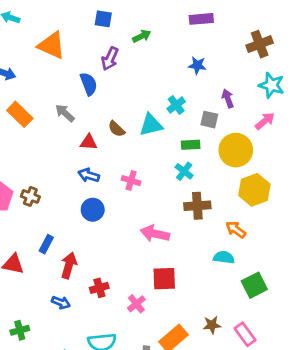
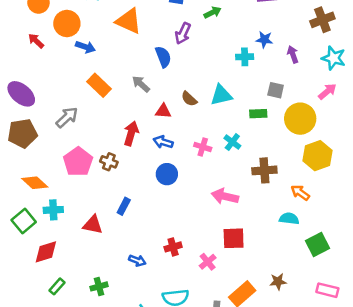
purple arrow: (228, 98) -> (293, 54), moved
cyan cross: (176, 105) -> (245, 57), moved, turned 35
cyan cross: (184, 171) -> (232, 142), moved
red arrow: (69, 265) -> (131, 133), moved
pink rectangle: (245, 334) -> (327, 290), moved, turned -40

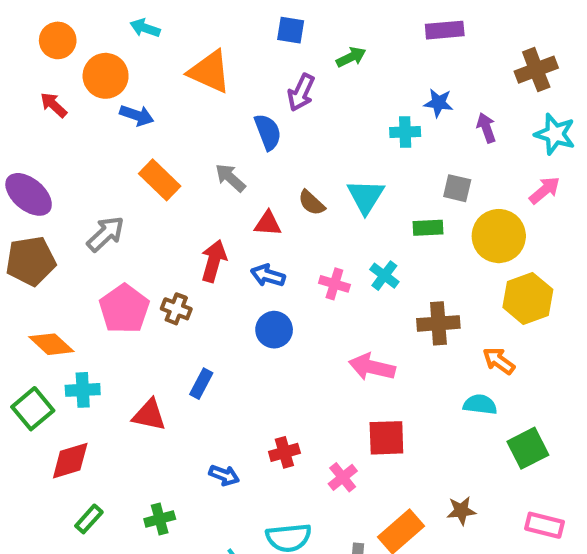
cyan triangle: (221, 95) -> (366, 196), turned -45

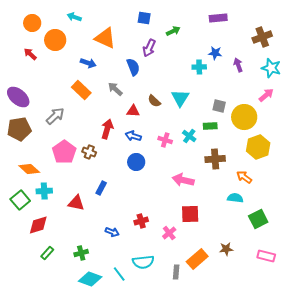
blue arrow: (137, 115) -> (88, 63), moved
gray square: (457, 188) -> (219, 106), moved
green rectangle: (428, 228) -> (210, 126), moved

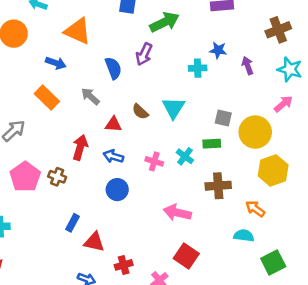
green arrow: (173, 31) -> (164, 22), size x1.6
purple arrow: (149, 48) -> (144, 54), moved
red triangle: (76, 203) -> (94, 242), moved
red square: (190, 214) -> (186, 256), turned 36

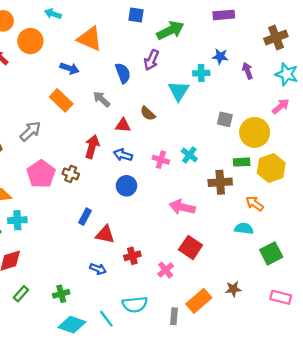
cyan triangle: (173, 108) -> (179, 91), moved
green rectangle: (212, 144) -> (242, 162), moved

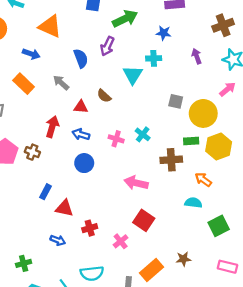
blue star: (220, 56) -> (164, 33), moved

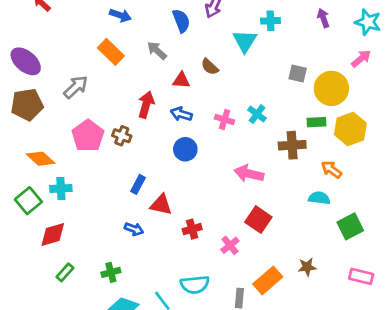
blue arrow: (58, 240) -> (134, 229), moved

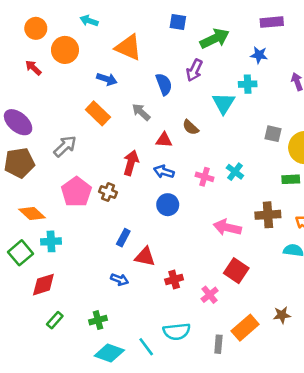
brown cross: (292, 145) -> (268, 215), moved

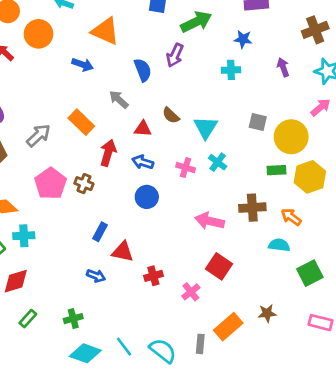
cyan triangle: (224, 103) -> (206, 127), moved
orange rectangle: (98, 113) -> (81, 122), moved
cyan semicircle: (177, 332) -> (163, 351), moved, turned -136

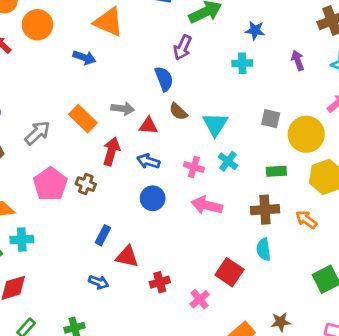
blue semicircle: (143, 70) -> (164, 79), moved
gray arrow: (119, 99) -> (123, 109), moved, turned 145
green rectangle: (276, 170) -> (276, 171), moved
pink arrow: (210, 221) -> (207, 205), moved
cyan semicircle: (279, 245) -> (264, 249), moved, turned -105

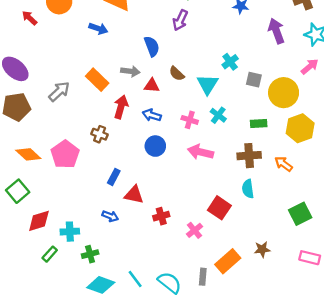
purple arrow: (298, 60) -> (276, 31), size x1.5
cyan cross: (242, 63) -> (230, 62), moved, turned -35
blue semicircle: (164, 79) -> (152, 46), moved
pink pentagon: (50, 184) -> (65, 154), moved
cyan cross: (22, 240) -> (70, 232), moved

